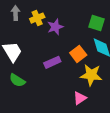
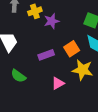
green semicircle: (17, 80) -> (18, 76), moved
pink triangle: (80, 98) -> (58, 83), moved

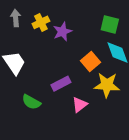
purple rectangle: (46, 55) -> (61, 84), moved

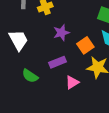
purple star: (62, 32) -> (61, 33), moved

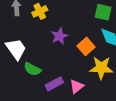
purple rectangle: (57, 62) -> (54, 84), moved
green semicircle: (30, 76) -> (32, 69), moved

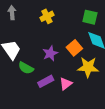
yellow cross: (40, 11) -> (47, 16), moved
purple star: (59, 36) -> (50, 53), moved

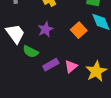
purple star: (50, 53) -> (45, 29), moved
yellow star: (88, 67) -> (96, 71), moved, turned -30

